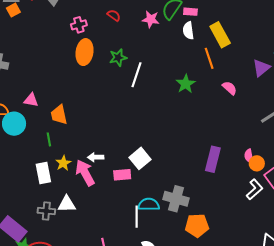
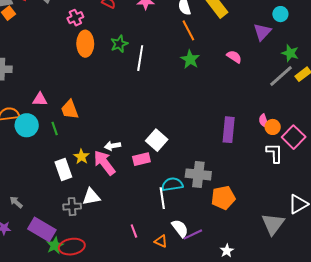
orange line: (209, 58) -> (188, 30), moved
green line: (49, 139) -> (55, 128), moved
white L-shape: (255, 189) -> (274, 153), turned -40

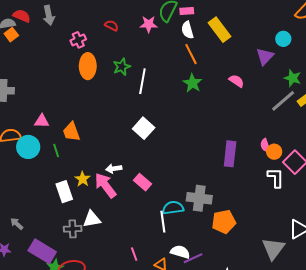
white square: (157, 140) -> (144, 128), moved
pink rectangle: (141, 159) -> (143, 182), turned 54
white semicircle: (180, 228) -> (180, 252), turned -36

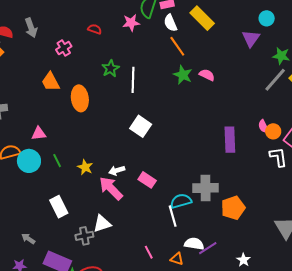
orange ellipse: (88, 66) -> (80, 98), moved
pink semicircle: (236, 81) -> (207, 75), moved
orange trapezoid: (71, 132) -> (51, 82), moved
yellow star: (83, 179) -> (85, 167), moved
white rectangle: (64, 192) -> (59, 207), moved

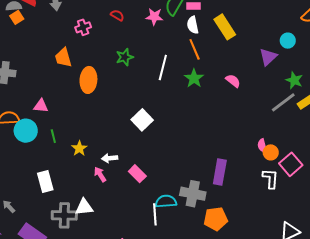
pink semicircle: (207, 75) -> (233, 81), moved
white line: (133, 80) -> (163, 68), moved
purple rectangle: (230, 140) -> (220, 172), moved
pink arrow: (111, 188) -> (100, 174), size x0.6
gray cross: (84, 236) -> (64, 215), size x1.4

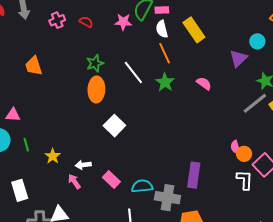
pink cross: (83, 27) -> (57, 20), moved
white line: (163, 68) -> (133, 73), turned -50
orange ellipse: (88, 80) -> (96, 89), moved
cyan semicircle: (166, 201) -> (142, 186), moved

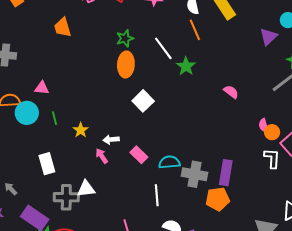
orange trapezoid: (34, 66) -> (63, 27), moved
green star: (165, 82) -> (186, 66), moved
pink semicircle: (204, 83) -> (231, 92), moved
purple rectangle: (194, 175) -> (226, 173), moved

